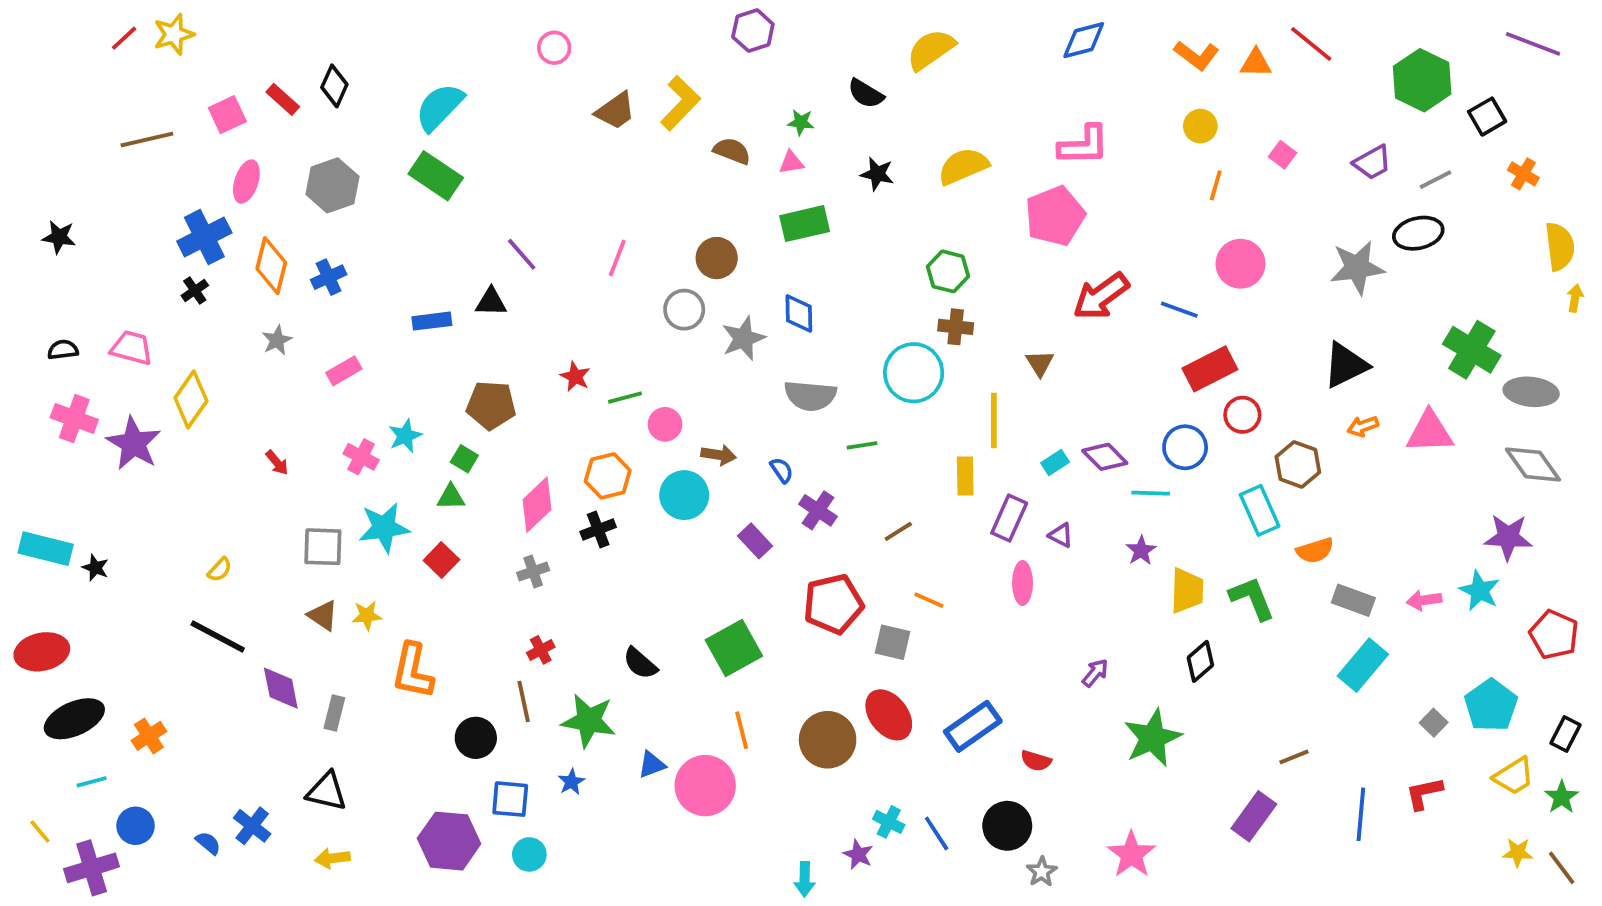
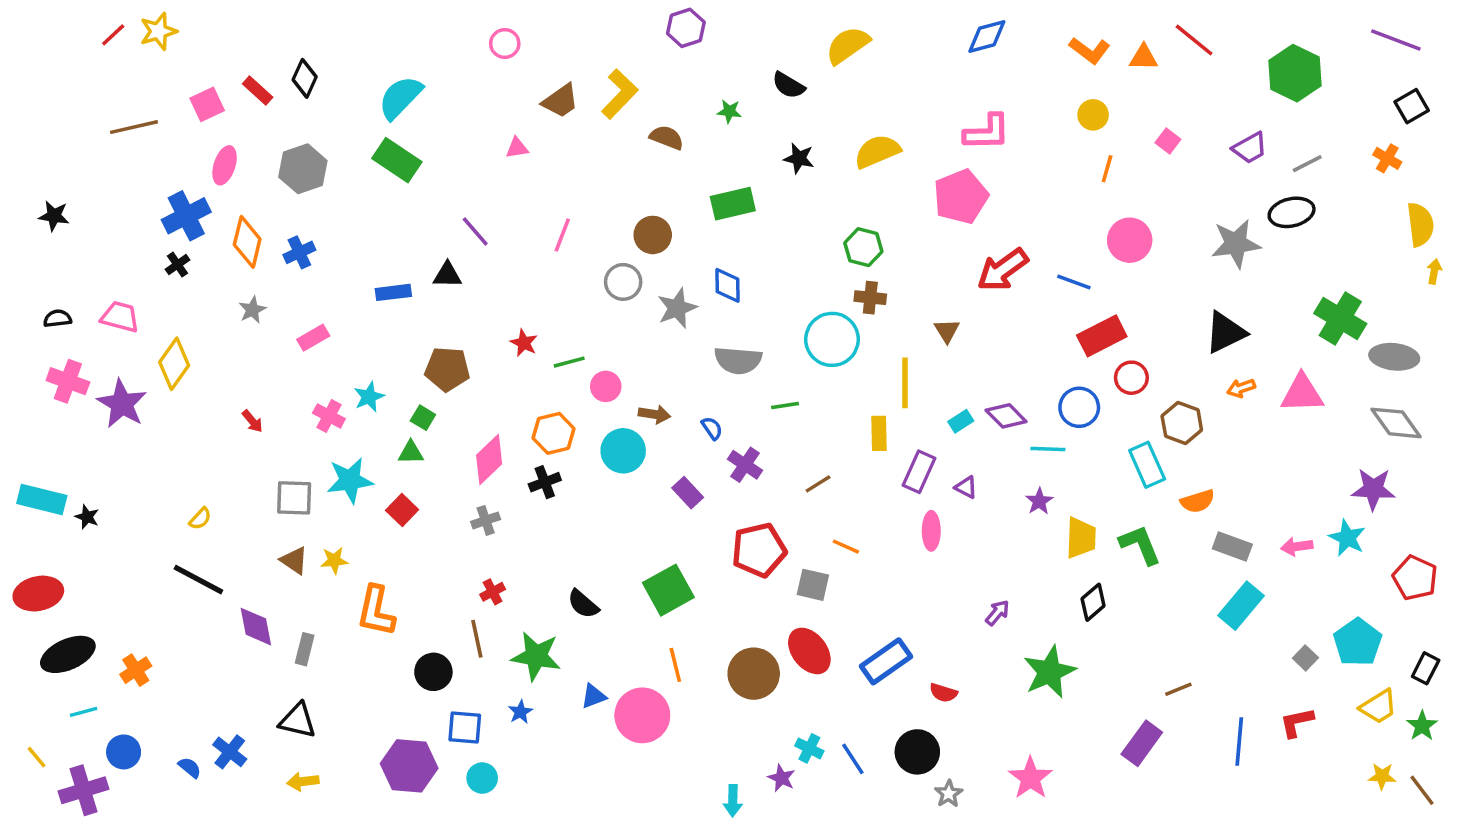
black square: (1487, 117) -> (1412, 106), moved
pink triangle: (791, 162) -> (517, 148), moved

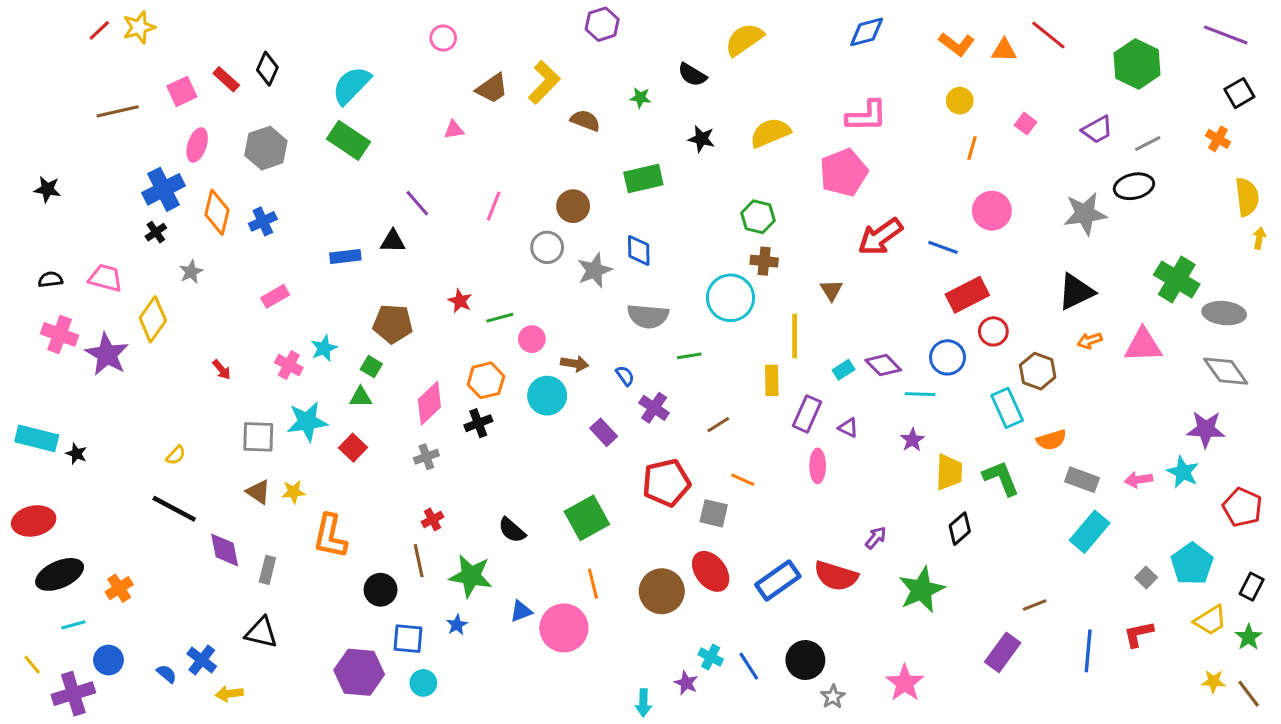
gray star: (252, 310) -> (191, 272), moved
red semicircle: (943, 693) -> (836, 576), moved, size x1.8
yellow arrow: (303, 782) -> (229, 694), moved

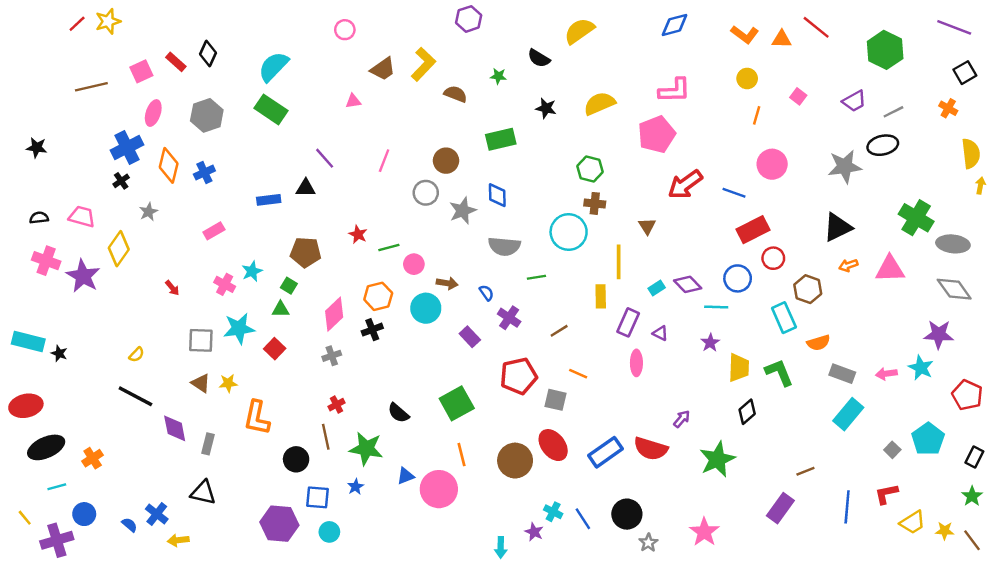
yellow trapezoid: (1210, 620) -> (913, 522), moved

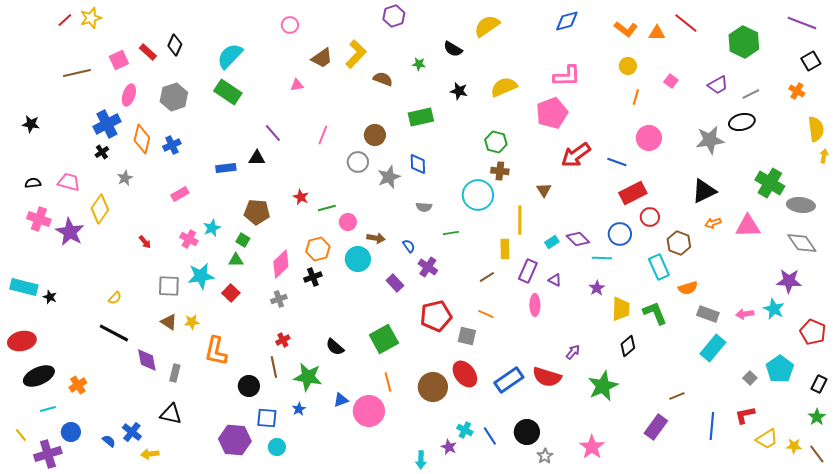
gray semicircle: (504, 246) -> (424, 207), size x0.6
brown line: (559, 331) -> (487, 277), moved

